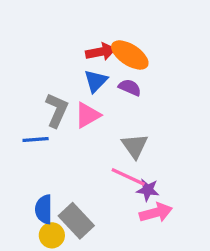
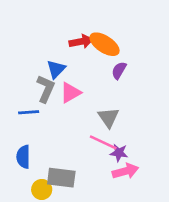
blue triangle: (96, 81) -> (56, 69), moved
purple semicircle: (130, 87) -> (119, 70), moved, turned -84
blue semicircle: (44, 209) -> (23, 157), moved
gray rectangle: (76, 221) -> (61, 178), turned -40

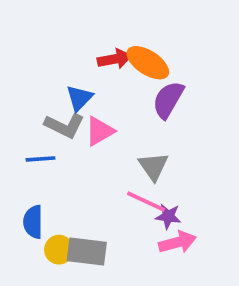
purple semicircle: (119, 70) -> (168, 100), size x1.5
gray L-shape: (46, 89) -> (65, 126), turned 92
yellow circle: (42, 189) -> (59, 250), moved

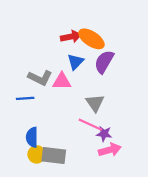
blue triangle: (79, 98) -> (75, 62), moved
pink triangle: (100, 131) -> (62, 81), turned 30
blue semicircle: (33, 222) -> (32, 137), moved

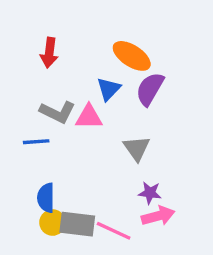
red arrow: (71, 37) -> (49, 53), moved, turned 108
pink line: (90, 125) -> (114, 231), moved

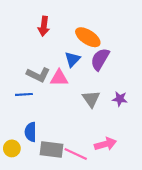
red arrow: (49, 53) -> (44, 26), moved
purple star: (150, 193) -> (120, 99), moved
yellow circle: (53, 223) -> (12, 148), moved

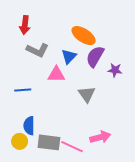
red arrow: (44, 26) -> (25, 25), moved
gray L-shape: (38, 75) -> (37, 50), moved
purple star: (120, 99) -> (115, 70), moved
yellow circle: (12, 148) -> (20, 141), moved

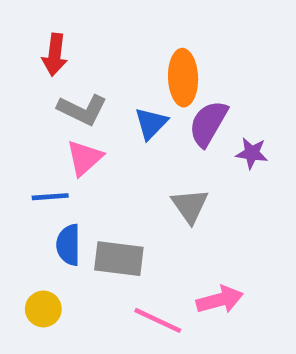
orange ellipse: (84, 36) -> (183, 78), turned 55
pink triangle: (56, 74) -> (85, 158), moved, turned -42
blue semicircle: (29, 126) -> (68, 245), moved
gray rectangle: (49, 142) -> (119, 259), moved

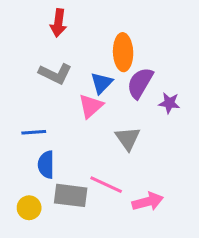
red arrow: (55, 55) -> (58, 23), moved
pink triangle: (85, 158) -> (91, 106), moved
gray rectangle: (119, 259) -> (71, 195), moved
pink line: (158, 320) -> (106, 185), moved

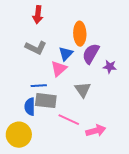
blue line: (34, 132) -> (39, 86), moved
gray rectangle: (71, 195) -> (46, 101), moved
yellow circle: (29, 208) -> (19, 135), size x1.6

